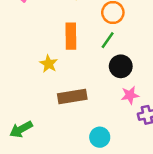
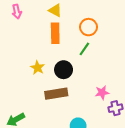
orange rectangle: (71, 36) -> (55, 33), moved
black circle: (121, 66) -> (64, 70), moved

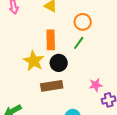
orange rectangle: (55, 33) -> (51, 40), moved
yellow star: (38, 68) -> (34, 61), size x1.5

